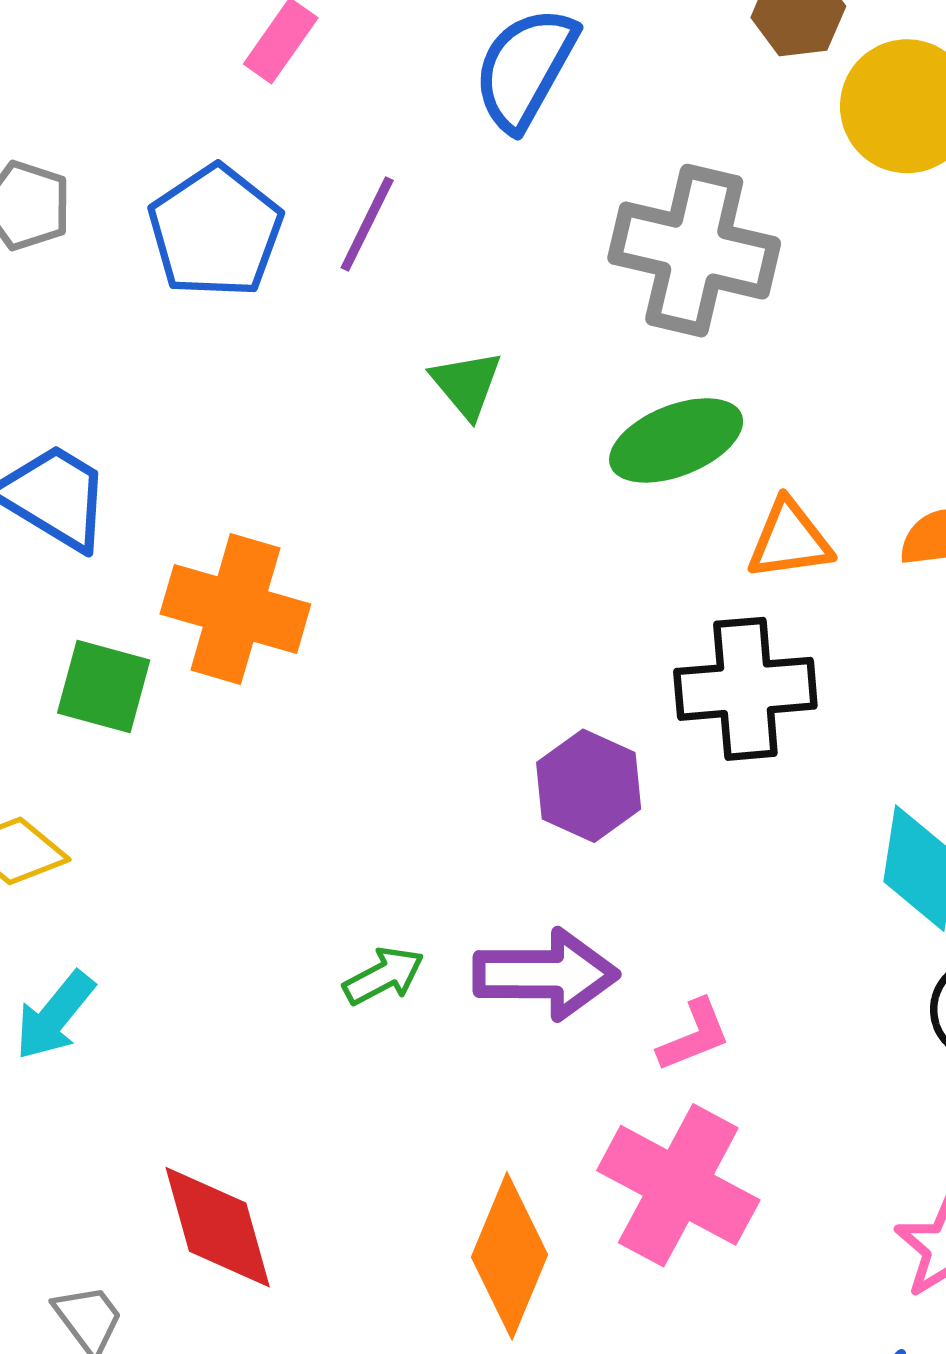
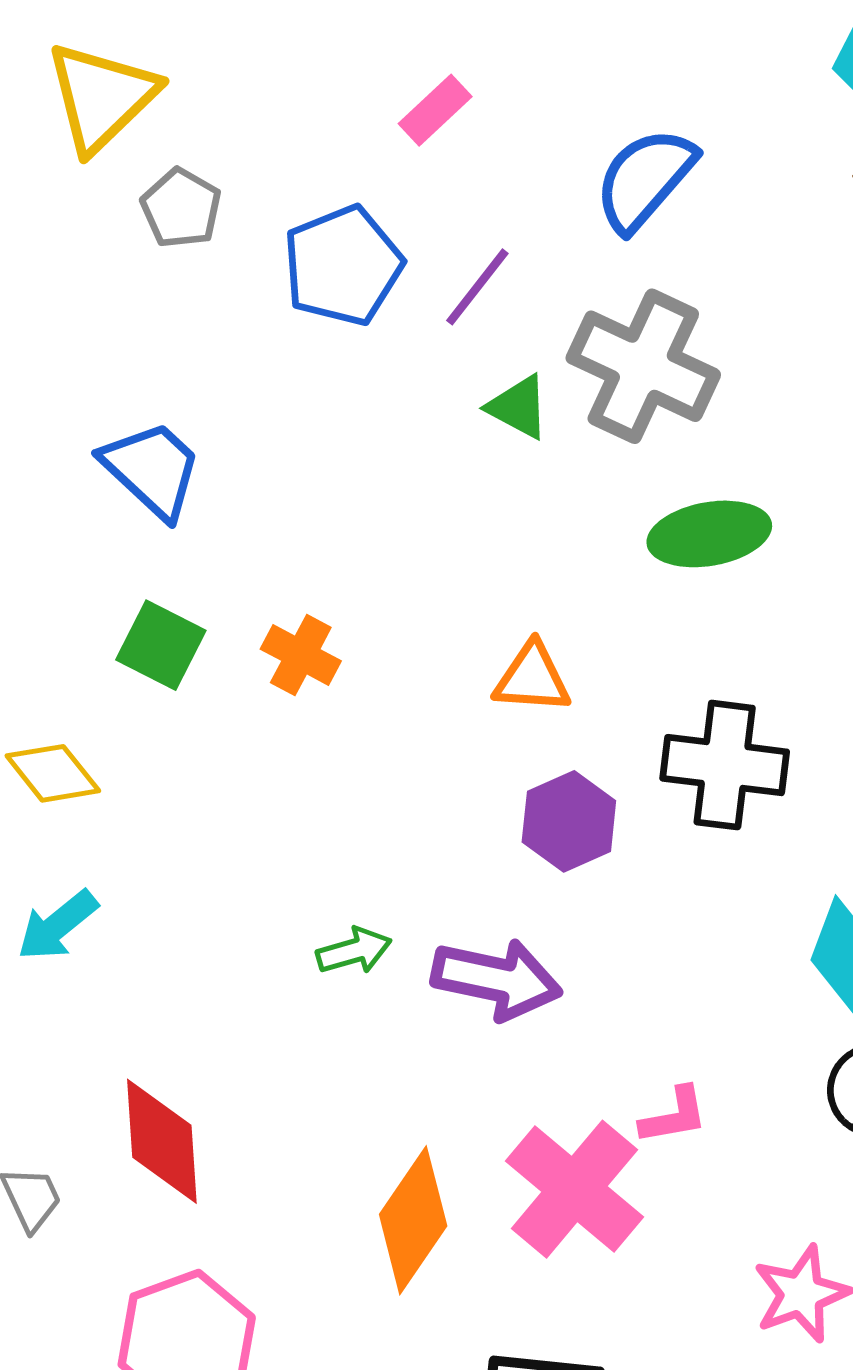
gray cross: (694, 251) -> (643, 366), moved
green triangle: (466, 384) -> (518, 407), moved, turned -34
orange triangle: (789, 540) -> (532, 678), moved
orange cross: (235, 609) -> (301, 655), moved, size x0.6
pink L-shape: (694, 1035) -> (674, 1116), moved

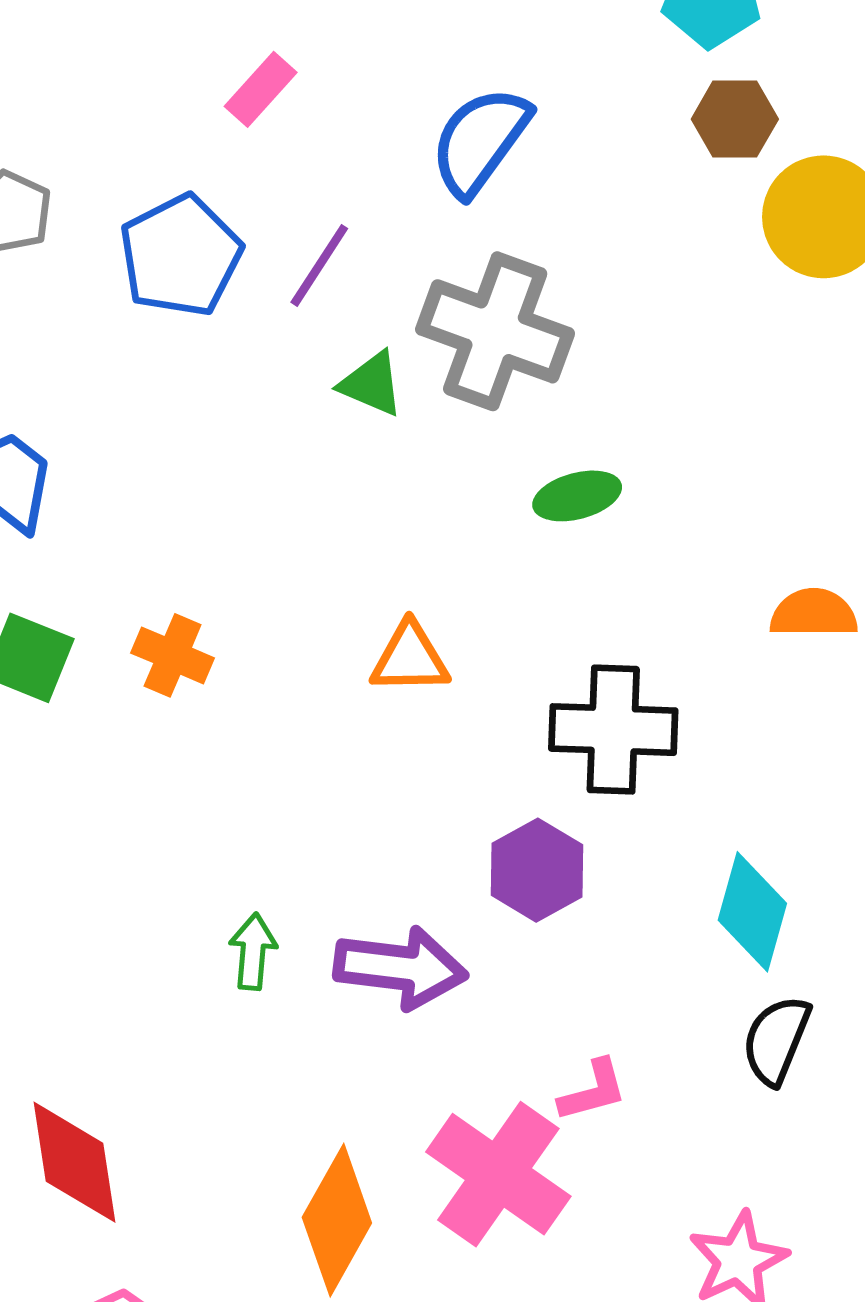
green ellipse: (709, 534) -> (577, 496), size x0.7
purple hexagon: (569, 821) -> (537, 870), moved
green arrow: (354, 951) -> (253, 952), turned -64

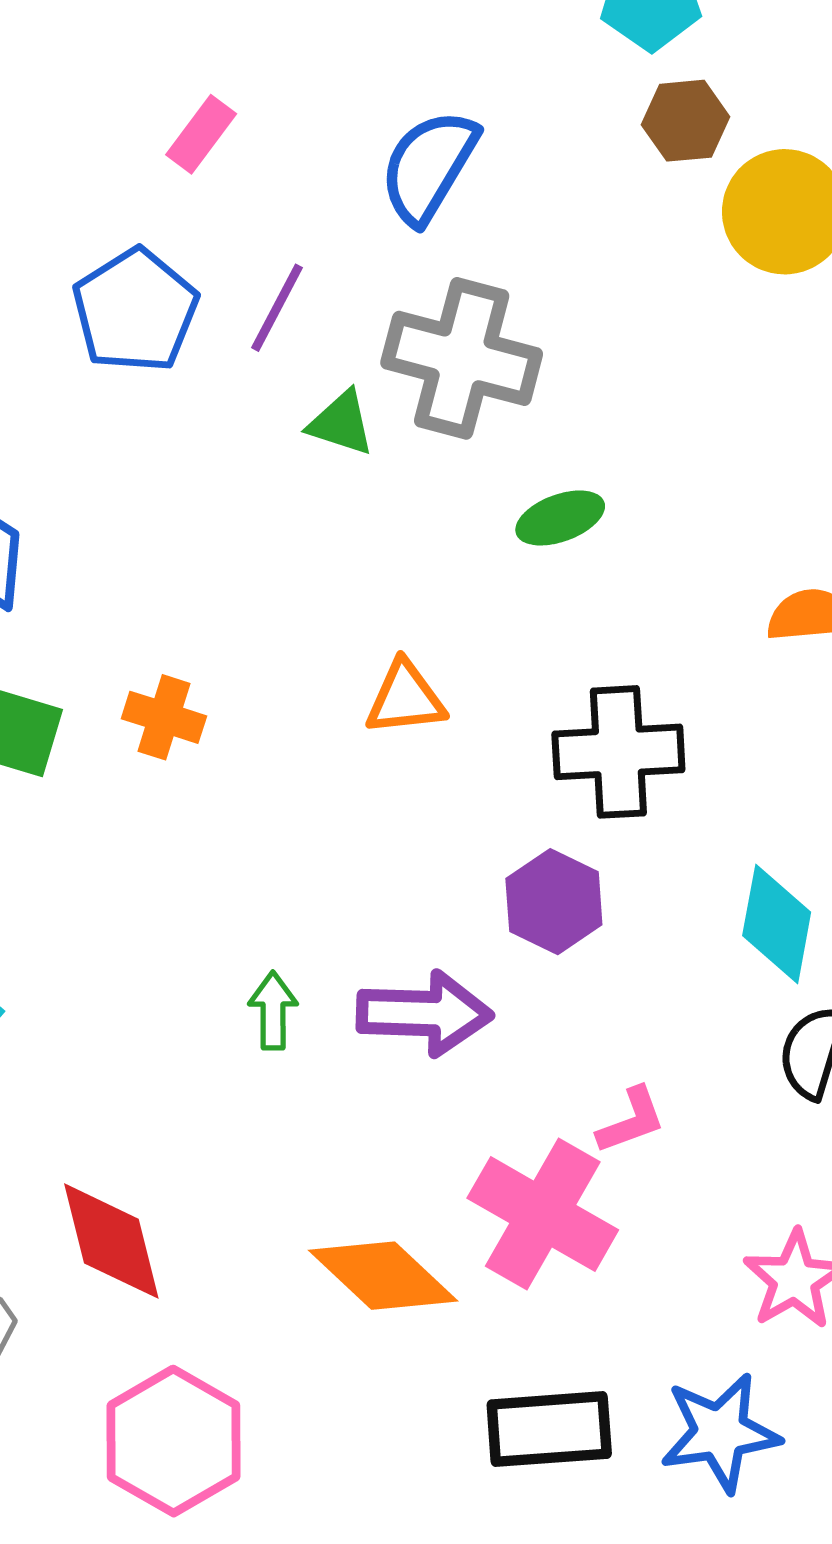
orange diamond: (337, 1220) -> (383, 1276), turned -71

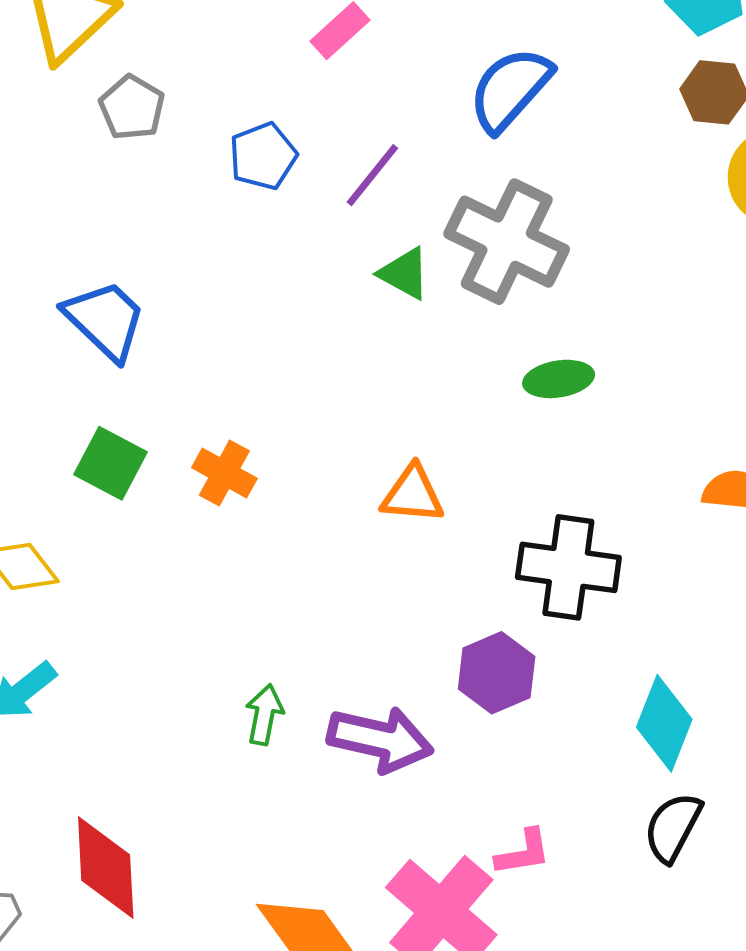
blue pentagon: (135, 311) -> (263, 156), size x0.7

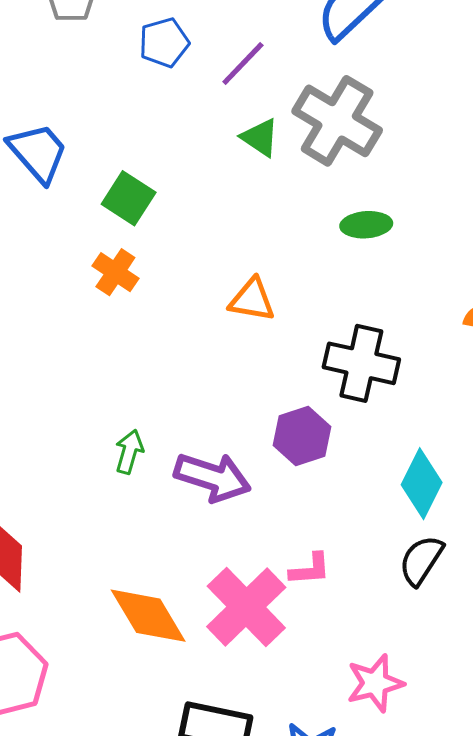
green square: (110, 463) -> (129, 198), moved

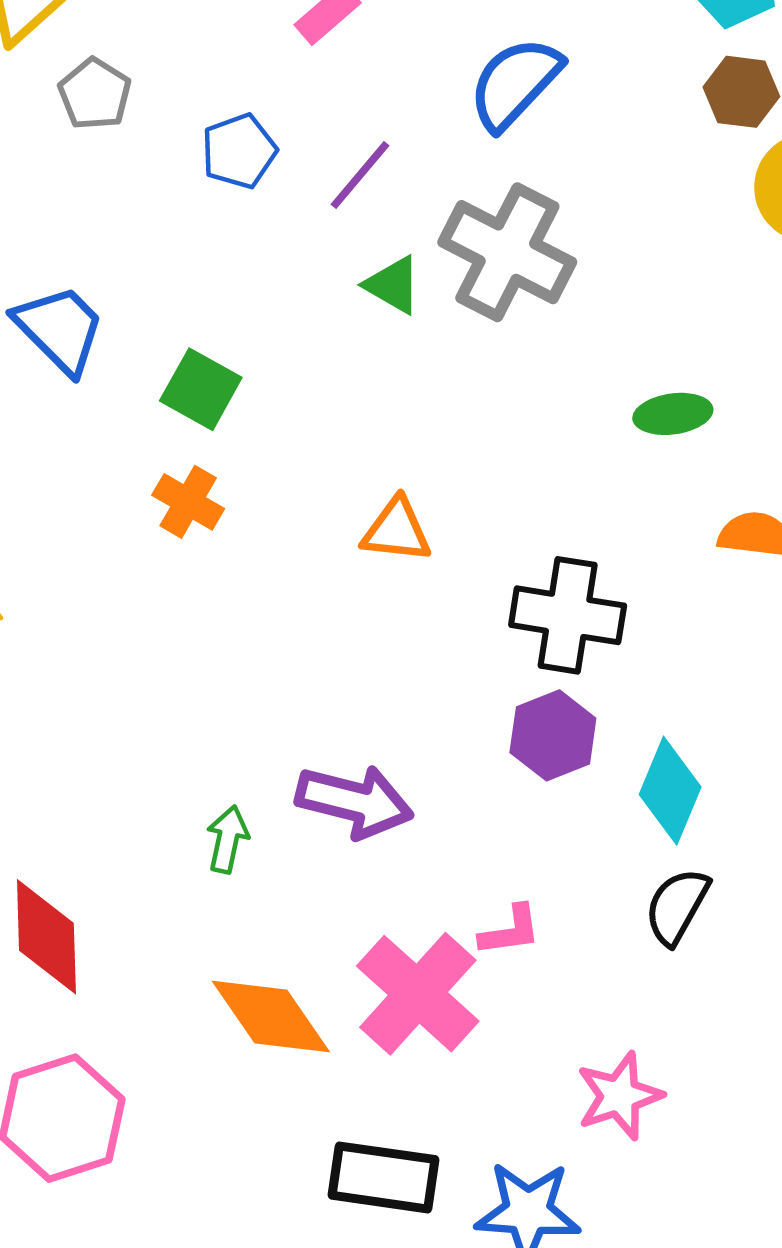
green ellipse: (366, 225) -> (673, 414), moved
purple hexagon: (302, 436) -> (553, 735), moved
green arrow: (129, 452) -> (228, 839), moved

